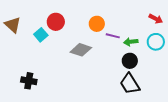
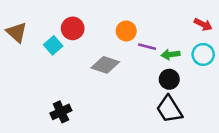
black cross: (29, 81) -> (61, 112), moved, turned -35

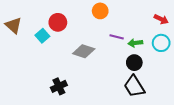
orange circle: (126, 31) -> (100, 11), moved
black cross: (61, 112) -> (59, 86), moved

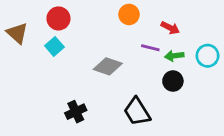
red arrow: (161, 19) -> (170, 28), moved
red circle: (58, 22) -> (58, 18), moved
black trapezoid: (134, 86) -> (137, 112), moved

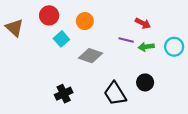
orange circle: (129, 14) -> (85, 21), moved
cyan square: (54, 46) -> (61, 39), moved
black circle: (173, 81) -> (145, 82), moved

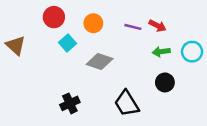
brown triangle: (15, 28) -> (16, 45), moved
purple line: (126, 40) -> (133, 27), moved
black circle: (145, 82) -> (165, 82), moved

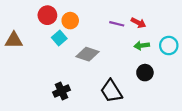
orange circle: (93, 23) -> (70, 21), moved
brown triangle: (16, 45) -> (14, 40), turned -42

